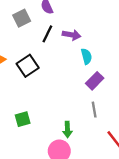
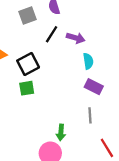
purple rectangle: (95, 81) -> (94, 87), turned 66
green square: (23, 119) -> (27, 88), moved

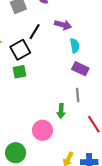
black line: (52, 34) -> (35, 32), moved
green arrow: (61, 132) -> (61, 111), moved

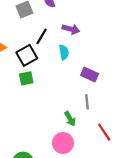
cyan semicircle: (75, 46) -> (64, 52), moved
green arrow: (61, 111) -> (70, 119), turned -32
pink circle: (42, 130) -> (63, 143), moved

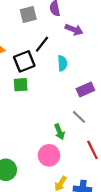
purple arrow: (71, 29) -> (74, 30), moved
purple rectangle: (90, 75) -> (85, 89), turned -56
gray line: (87, 102) -> (79, 117), turned -48

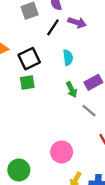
black line: (42, 44) -> (53, 27), moved
green arrow: (59, 132) -> (72, 90), moved

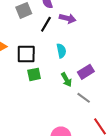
black square: (29, 59) -> (26, 54), turned 30
green square: (27, 82) -> (34, 74), moved

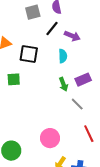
purple arrow: (68, 18) -> (72, 36), moved
green square: (34, 74) -> (14, 79), moved

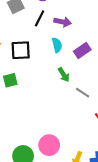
purple rectangle: (83, 80) -> (82, 50), moved
pink circle: (50, 138) -> (49, 145), moved

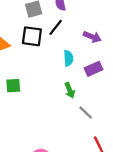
purple arrow: (63, 22) -> (92, 37), moved
black square: (21, 50) -> (32, 36), moved

